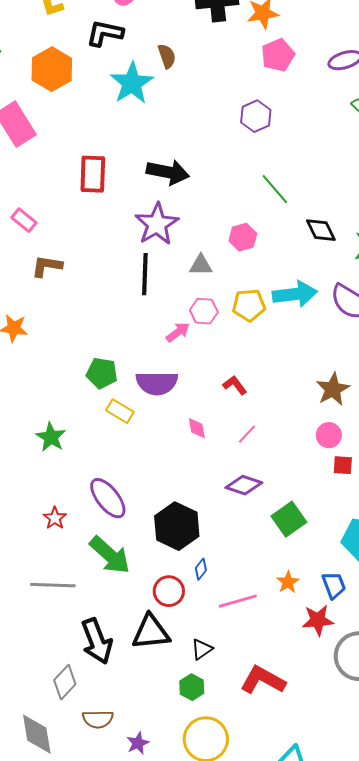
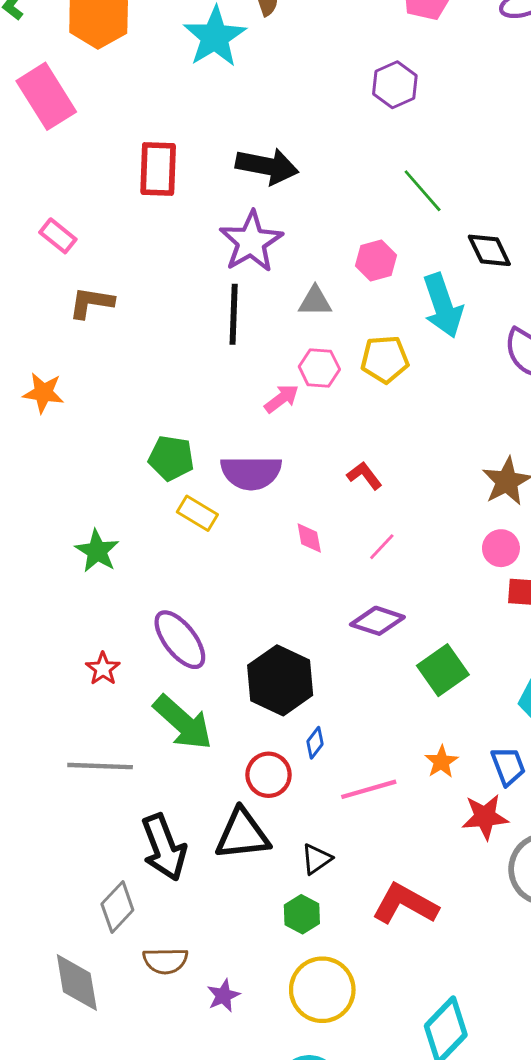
cyan arrow: (295, 294) -> (443, 306), moved, turned 78

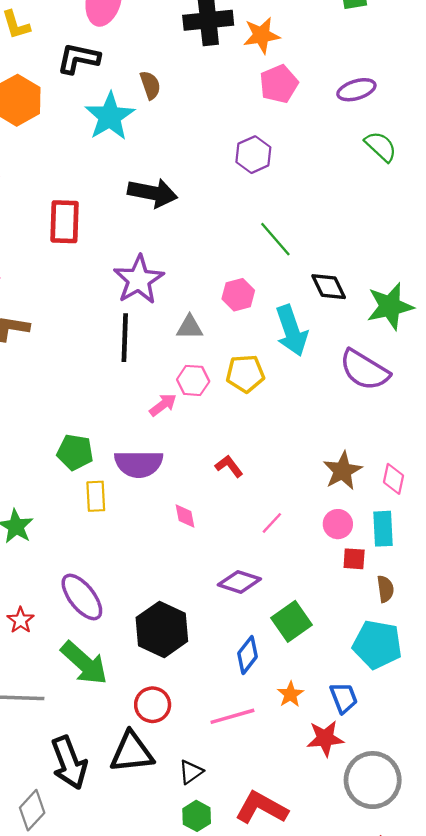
black arrow: (267, 166) -> (153, 193), moved
yellow rectangle: (197, 513) -> (96, 496), turned 56
pink line: (382, 547) -> (272, 523), moved
blue diamond: (315, 743) -> (248, 655), moved, size x1.5
green hexagon: (302, 914) -> (197, 816), moved

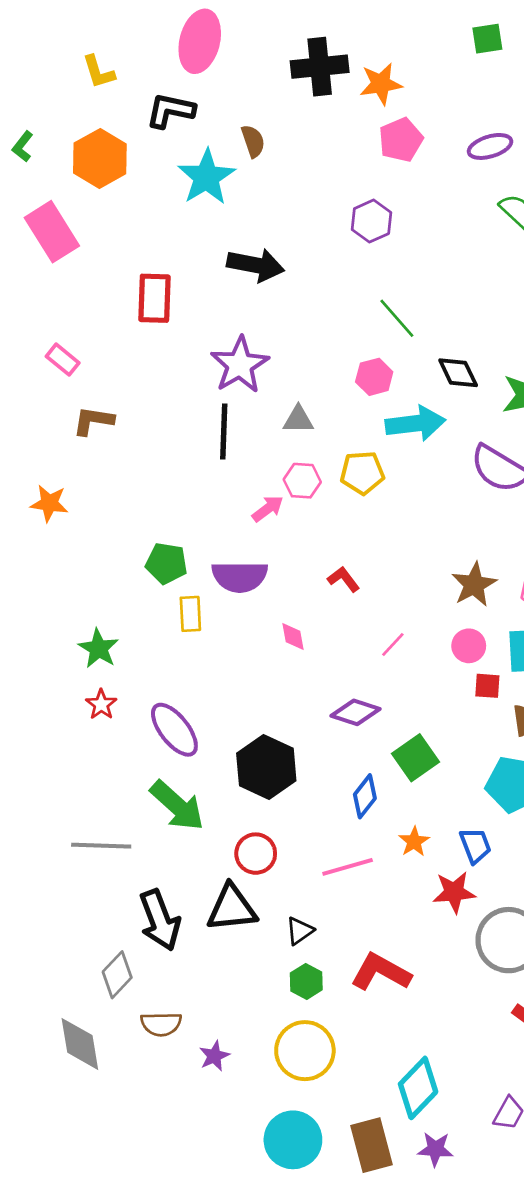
pink hexagon: (238, 295) -> (374, 377), moved
cyan arrow: (292, 331) -> (415, 423), turned -78
red star: (21, 620) -> (101, 704), moved

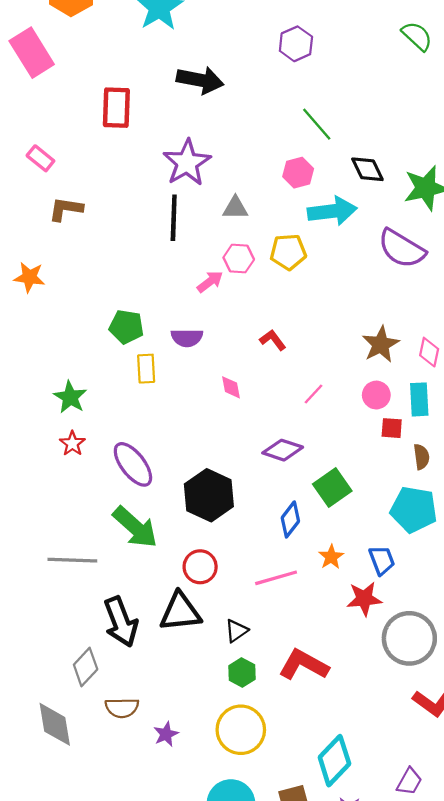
purple semicircle: (240, 577) -> (187, 338), size x0.7

